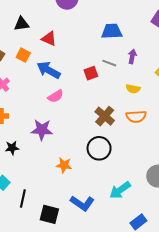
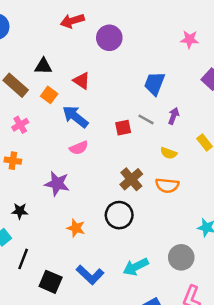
black triangle: (22, 24) -> (43, 66), moved
blue trapezoid: (112, 31) -> (155, 84), turned -75
black star: (12, 148) -> (20, 211), moved

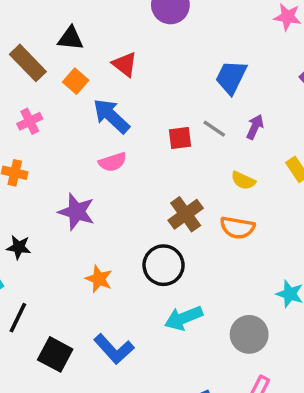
cyan arrow: (136, 267) -> (184, 318), moved

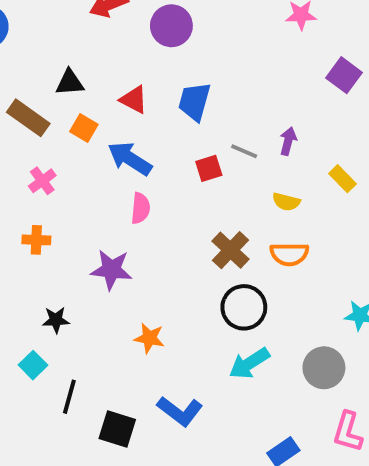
blue trapezoid: (231, 77) -> (194, 102), moved
pink semicircle: (113, 162) -> (141, 208), turned -56
black circle: (164, 265) -> (244, 307), moved

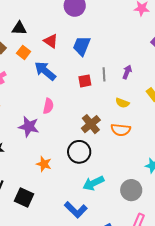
gray line: (244, 151) -> (104, 74), turned 56
pink semicircle: (141, 208) -> (48, 106), moved
black circle: (244, 307) -> (79, 152), moved
blue L-shape: (180, 411) -> (76, 210), moved
black square: (117, 429) -> (24, 197), moved

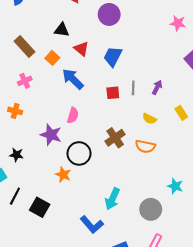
black triangle: (19, 28) -> (62, 30), moved
black circle: (79, 152) -> (79, 153), moved
cyan arrow: (93, 183) -> (112, 199), turned -45

